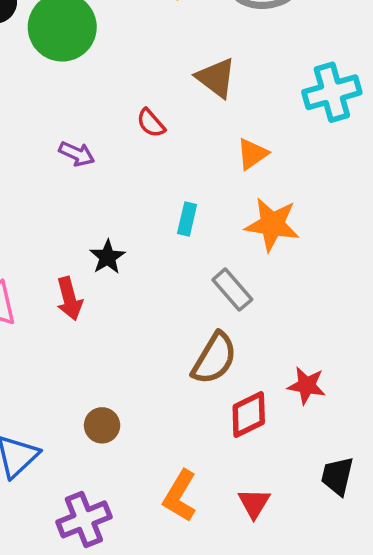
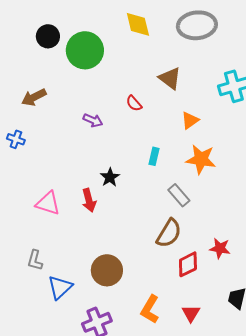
brown circle: (102, 425) -> (107, 270), size x1.6

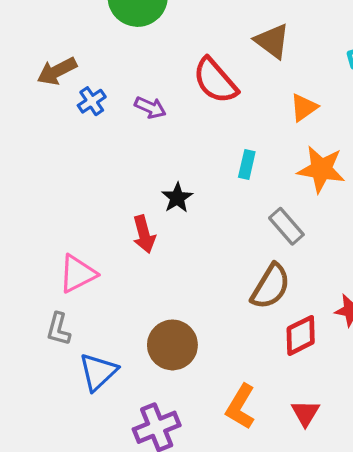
red semicircle: (134, 103) -> (215, 81), size x1.8
blue cross: (16, 139) -> (92, 101), moved, turned 36
pink triangle: (48, 203) -> (77, 274), moved, turned -44

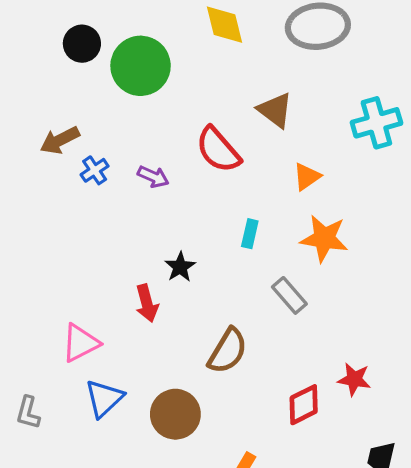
brown semicircle: (271, 286) -> (228, 351), moved
gray L-shape: (58, 329) -> (28, 413), moved
blue triangle: (98, 372) -> (104, 398), moved

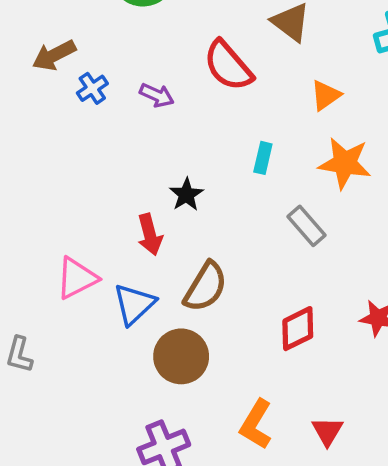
brown semicircle: (228, 351) -> (206, 287), moved
blue triangle: (104, 398) -> (134, 304), moved
red diamond: (304, 405) -> (298, 329), moved

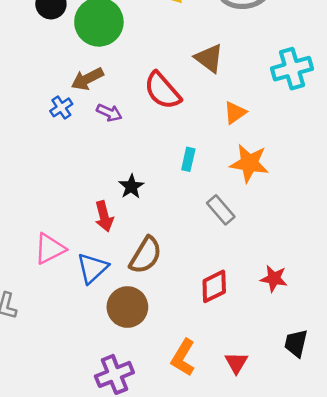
brown arrow: (54, 55) -> (87, 79), moved

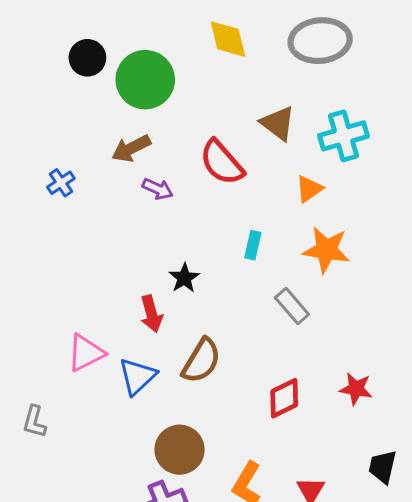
cyan cross: (292, 69) -> (343, 136), moved
blue cross: (61, 107) -> (61, 183), moved
brown circle: (127, 307) -> (180, 450), moved

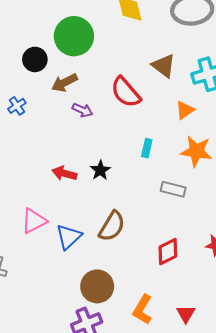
black circle: (87, 58) -> (35, 59), moved
gray rectangle: (292, 306) -> (173, 189), turned -35
red arrow: (151, 314) -> (64, 173), moved, turned 120

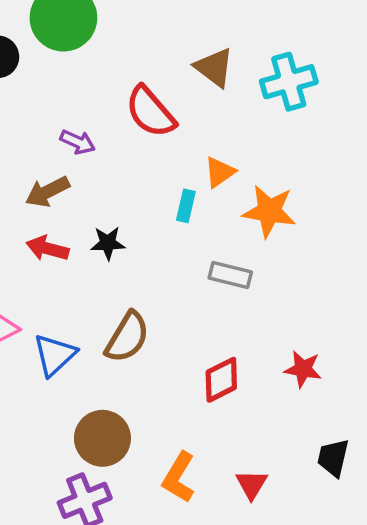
brown arrow: (64, 83) -> (47, 192), moved
orange triangle: (185, 110) -> (220, 172), moved
black star: (100, 170) -> (108, 243), turned 30

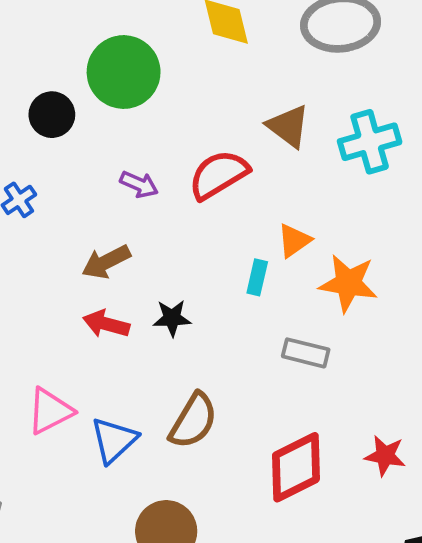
red semicircle: (150, 112) -> (218, 175), turned 100
purple arrow: (78, 142) -> (139, 184), moved
red diamond: (221, 380) -> (296, 467), size x1.4

